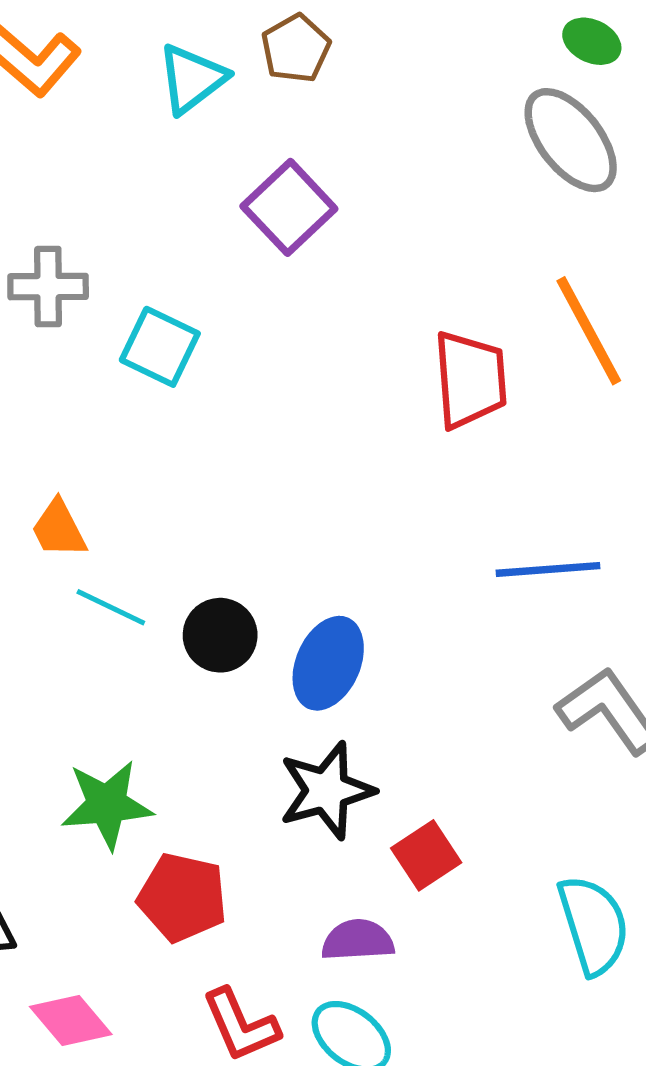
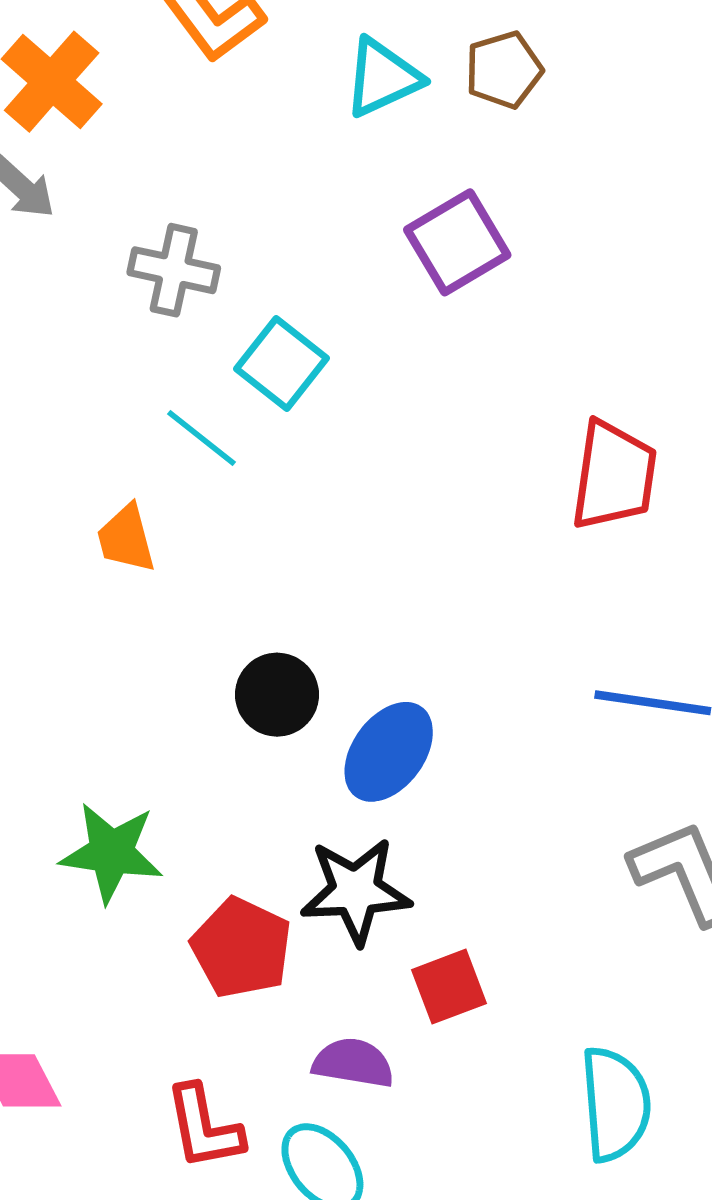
cyan line: (111, 607) -> (202, 438), moved
red pentagon: (182, 897) -> (241, 948), moved

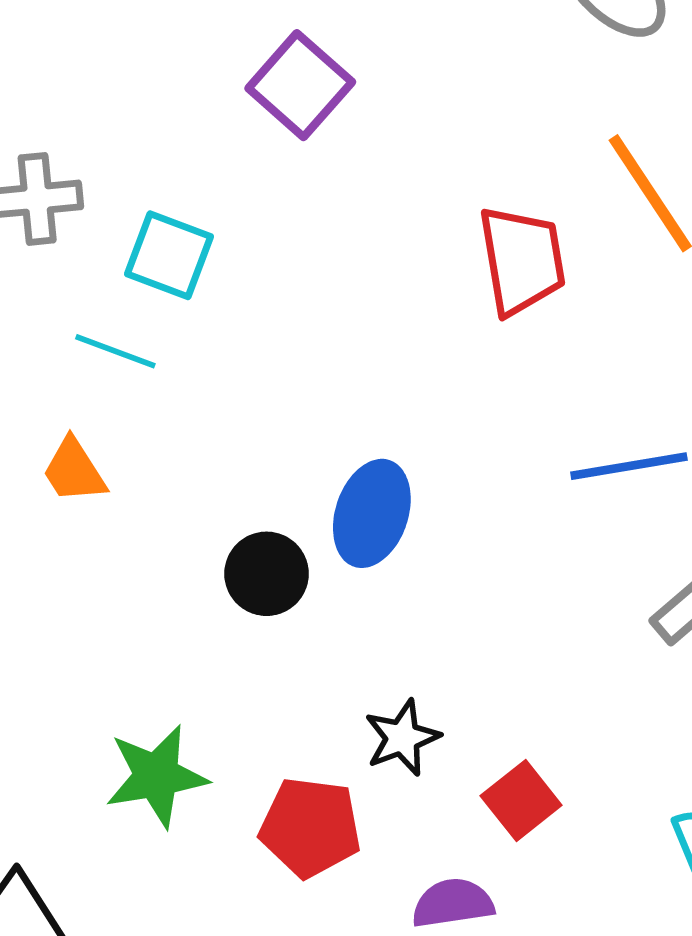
blue ellipse: (389, 752) -> (372, 513), moved
black star: (356, 891) -> (402, 738), size x0.7

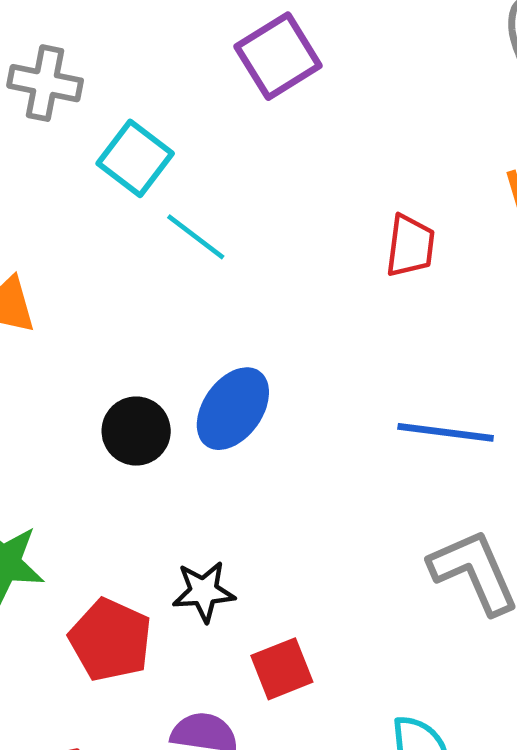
red trapezoid: (522, 260) -> (410, 246), size x0.7
cyan line: (115, 351) -> (196, 237), moved

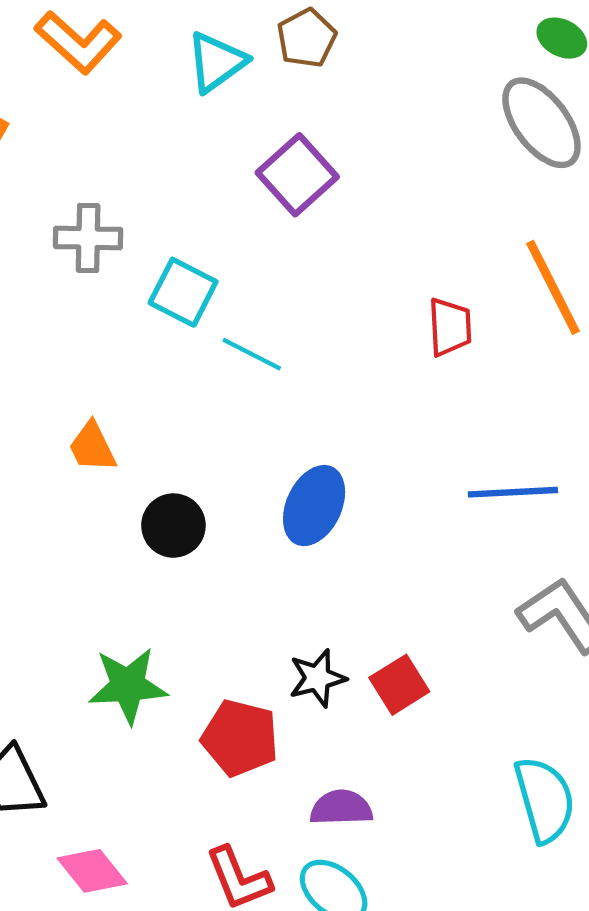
black circle: (136, 431) -> (173, 526), moved
red square: (282, 669) -> (399, 685), moved

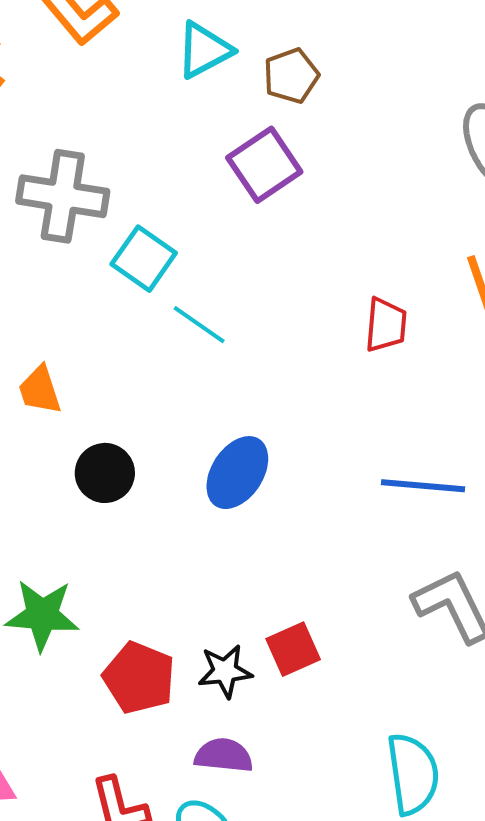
brown pentagon: (306, 38) -> (291, 76), moved
gray cross: (88, 238) -> (63, 196), size x1.4
black star: (317, 678) -> (225, 671), moved

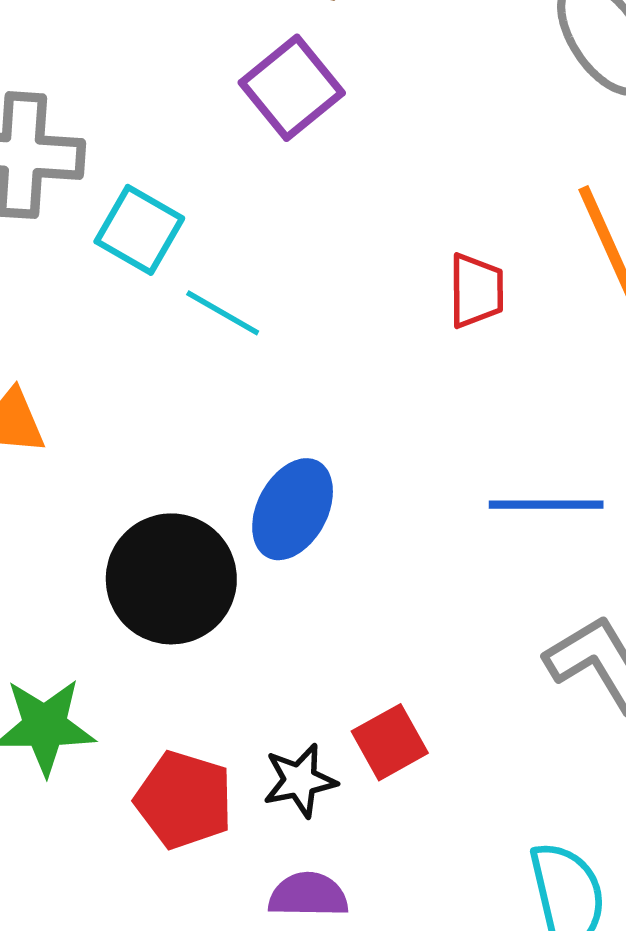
black circle: (105, 473) -> (171, 579), moved, size x1.6

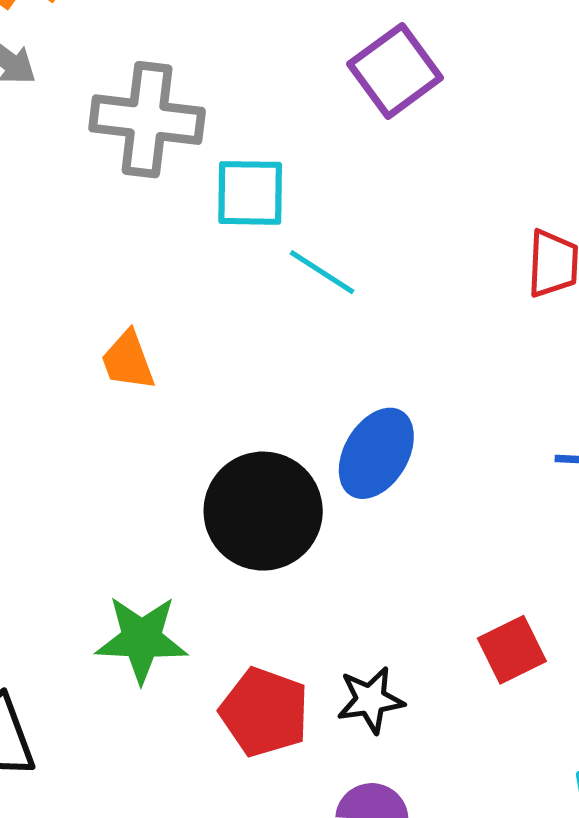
cyan square: (139, 230) -> (250, 193), turned -32
red square: (390, 742) -> (512, 650), moved

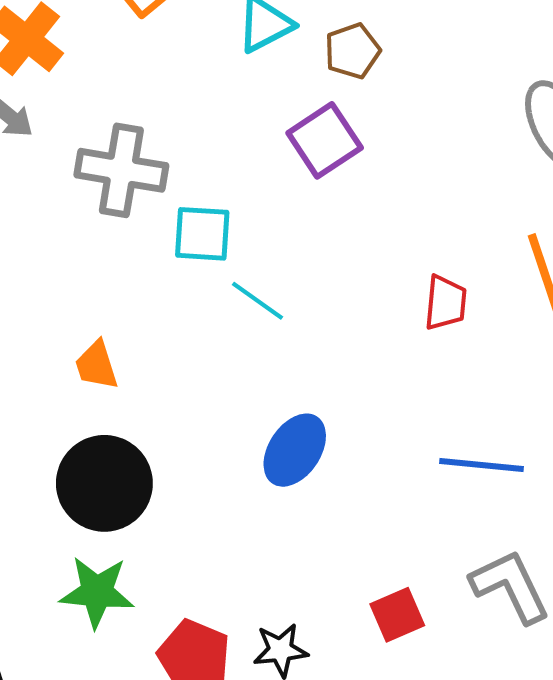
black circle: (263, 511) -> (104, 483), moved

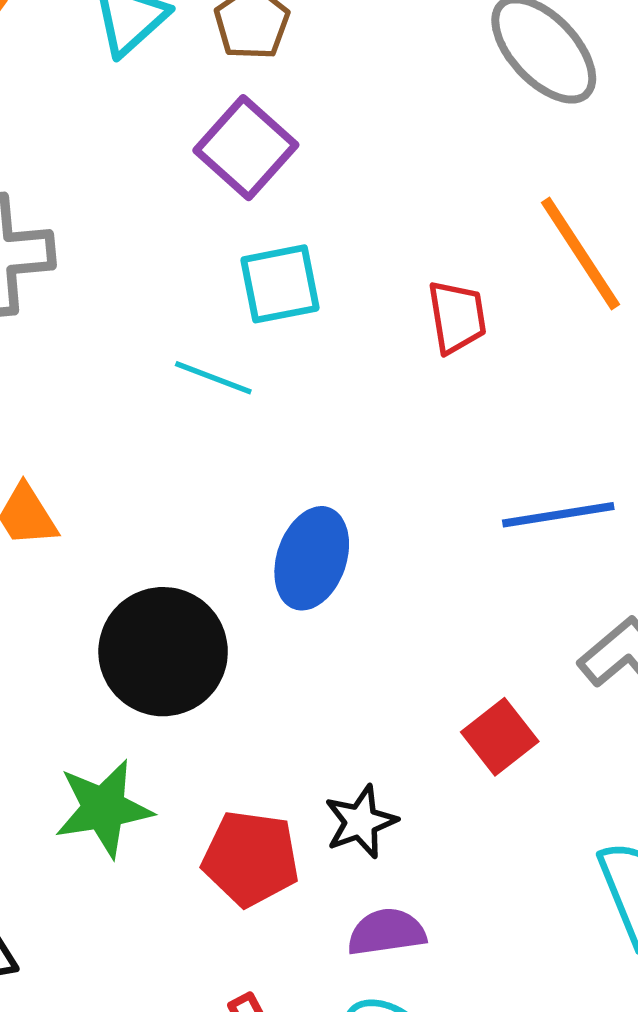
cyan square: (202, 234) -> (280, 284), moved
black circle: (104, 483) -> (163, 652), moved

